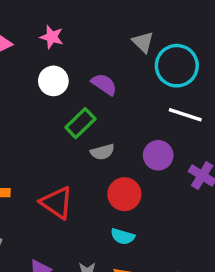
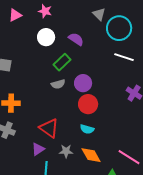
gray semicircle: (102, 152) -> (58, 84), moved
purple circle: (158, 155) -> (83, 83), moved
red triangle: (57, 203) -> (49, 128), moved

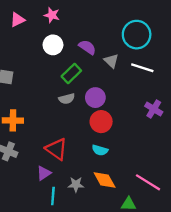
gray triangle: (99, 14) -> (111, 61), moved
gray star: (66, 151) -> (76, 185), moved

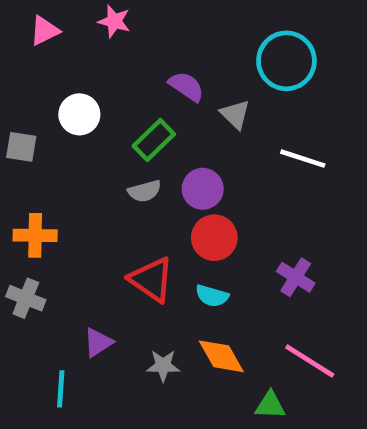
white circle: (53, 45) -> (79, 114), moved
white line: (142, 68) -> (303, 159), moved
purple cross: (154, 109) -> (296, 277), moved
red triangle: (56, 149) -> (151, 280), moved
cyan line: (53, 196) -> (61, 389), moved

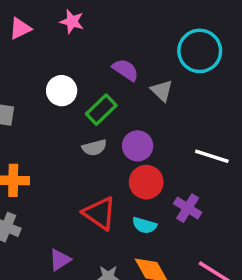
white circle: (79, 114) -> (62, 91), moved
white line: (303, 159) -> (212, 156), moved
purple cross: (296, 277) -> (188, 208), moved

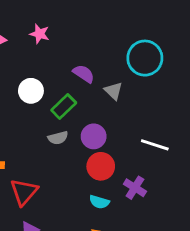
red triangle: (100, 213) -> (24, 192), moved, turned 36

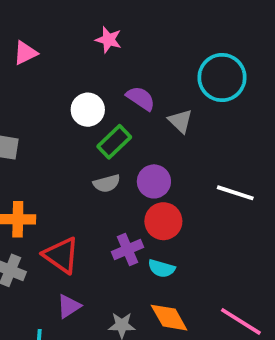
pink star: (39, 34) -> (109, 40), moved
white circle: (31, 91) -> (88, 110), moved
purple cross: (135, 188) -> (127, 250), moved, turned 35
red triangle: (24, 192) -> (61, 255), turned -36

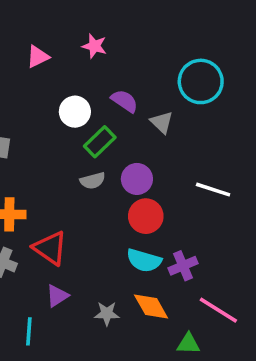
pink triangle: (25, 53) -> (38, 57), moved
purple cross: (127, 250) -> (183, 266), moved
cyan semicircle: (161, 268) -> (144, 260), size x1.4

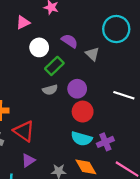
pink triangle: (38, 57) -> (23, 23), moved

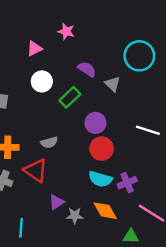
white circle: (39, 47) -> (42, 81), moved
gray semicircle: (50, 90) -> (49, 142), moved
purple triangle: (28, 160) -> (56, 202), moved

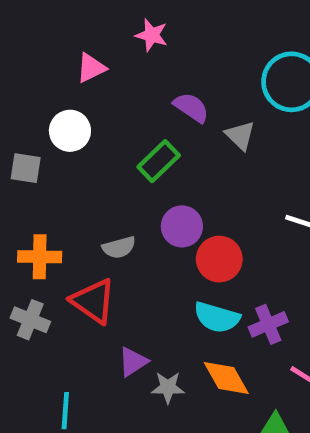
white circle: (42, 81) -> (70, 131), moved
purple circle: (95, 123) -> (182, 226), moved

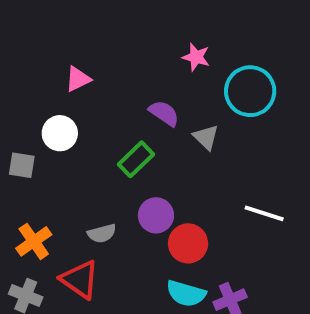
pink star: (152, 35) -> (196, 57), moved
orange cross: (40, 257) -> (34, 241), turned -36

